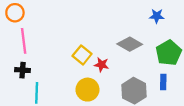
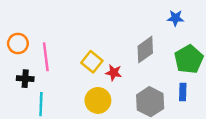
orange circle: (15, 13) -> (18, 44), moved
pink line: (24, 41) -> (46, 57), moved
gray diamond: (130, 44) -> (145, 50), turned -65

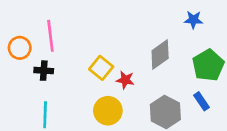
pink line: (46, 57) -> (50, 36), moved
black cross: (25, 79) -> (44, 71), moved
blue rectangle: (183, 92) -> (201, 101), turned -35

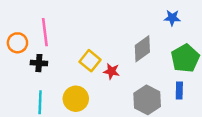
blue rectangle: (201, 101) -> (179, 90), turned 35
yellow circle: (108, 111) -> (76, 99), moved

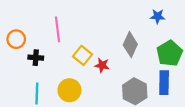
pink line: (45, 32) -> (57, 29), moved
gray diamond: (142, 49) -> (130, 45), turned -30
blue rectangle: (179, 90) -> (164, 83), size x1.5

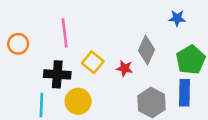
black cross: (36, 58) -> (57, 74), moved, size x1.5
red star: (102, 65) -> (125, 68), moved

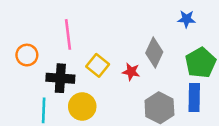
orange circle: (18, 44) -> (27, 55), moved

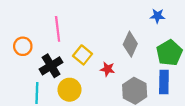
red star: (131, 72) -> (107, 69), moved
black cross: (60, 78) -> (51, 66), turned -35

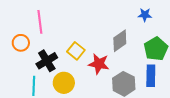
pink line: (58, 29) -> (40, 22), moved
gray diamond: (130, 44) -> (120, 41), turned 30
red star: (107, 69) -> (99, 64), size x1.5

